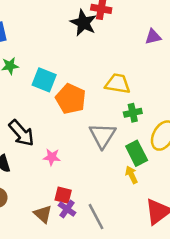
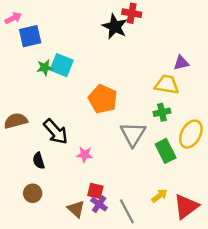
purple triangle: (153, 37) -> (181, 63), moved
cyan square: (44, 80) -> (62, 65), moved
yellow trapezoid: (118, 84) -> (167, 85), moved
yellow arrow: (132, 175) -> (159, 196), moved, turned 77

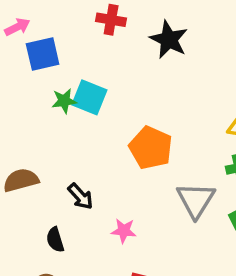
red cross: (132, 13) -> (111, 20), moved
black arrow: (56, 132) -> (80, 196), size x0.7

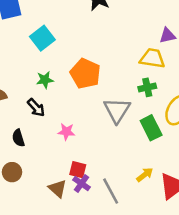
cyan square: (89, 97) -> (42, 38), turned 30
green star: (64, 101) -> (45, 80), moved

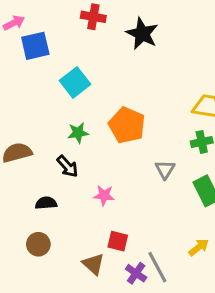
gray triangle: (117, 110) -> (165, 169), size x0.6
black semicircle: (18, 138) -> (46, 203), turned 102
purple cross: (82, 183) -> (136, 273), moved

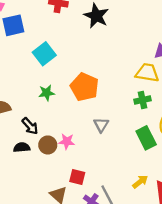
black arrow: (67, 166) -> (30, 126), moved
gray triangle: (165, 169) -> (101, 125), moved
brown circle: (38, 244) -> (48, 145), moved

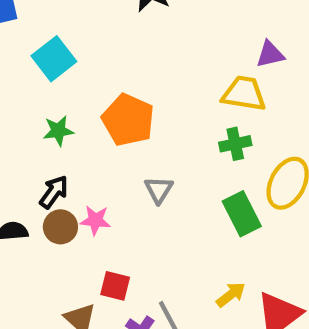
black arrow: (30, 126) -> (54, 192), moved, turned -102

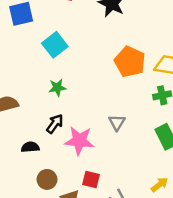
orange pentagon: (128, 120) -> (130, 62), moved
pink star: (95, 220) -> (79, 141), size x1.6
brown circle: (60, 227) -> (47, 179), moved

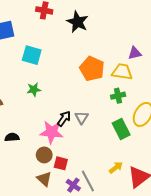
cyan square: (55, 45) -> (32, 55), turned -36
black arrow: (55, 124) -> (64, 119), moved
brown circle: (47, 179) -> (44, 155), moved

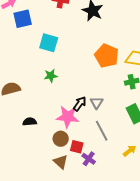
gray line: (88, 181) -> (102, 131), moved
purple cross: (73, 185) -> (89, 159), moved

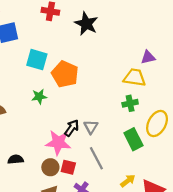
orange pentagon: (107, 56) -> (65, 74), moved
black semicircle: (30, 122) -> (16, 159), moved
red square: (77, 147) -> (68, 167), moved

